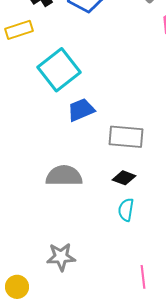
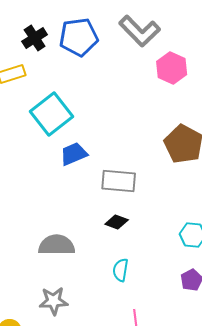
gray semicircle: (64, 176) -> (57, 245), moved
cyan semicircle: (126, 210) -> (121, 270), moved

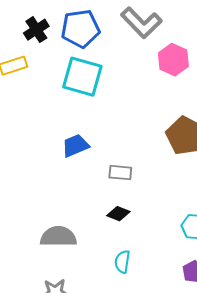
cyan square: (52, 114) -> (82, 77), moved, turned -36
gray rectangle: (119, 181) -> (120, 173), size x0.7

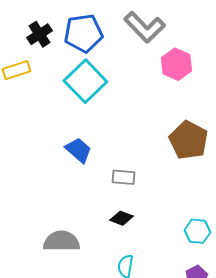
cyan square: (82, 77) -> (85, 81), turned 30
blue trapezoid: (75, 146) -> (78, 150), turned 64

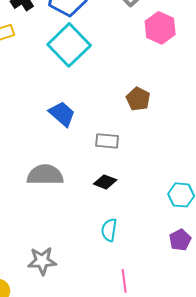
brown pentagon: (188, 140) -> (138, 99), moved, size x0.6
gray semicircle: (61, 241) -> (45, 175), moved

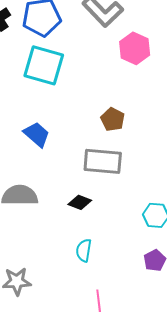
cyan square: (69, 45) -> (44, 65), turned -30
gray rectangle: (107, 141) -> (103, 161), moved, size x1.6

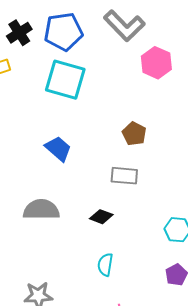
gray rectangle: (103, 161) -> (124, 176), size x0.7

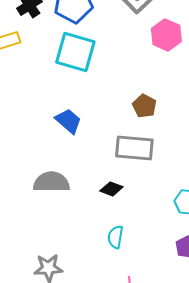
gray rectangle: (124, 176) -> (134, 148), size x1.4

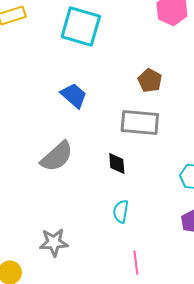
gray semicircle: (51, 182) -> (57, 156), turned 138
black diamond: (111, 189) -> (117, 163), turned 65

